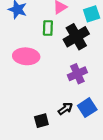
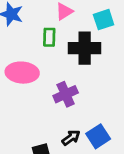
black cross: (76, 37) -> (85, 48), turned 30
purple cross: (77, 74) -> (66, 94), moved

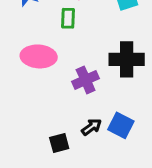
black cross: (85, 48) -> (127, 59), moved
blue square: (98, 136) -> (121, 125), turned -30

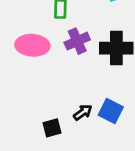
purple cross: (86, 80) -> (77, 41), moved

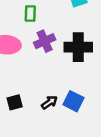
black square: (52, 128) -> (15, 102), moved

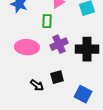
black square: (15, 102) -> (57, 77), moved
black arrow: (49, 102) -> (37, 85), moved, turned 72

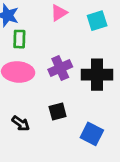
green rectangle: (47, 21) -> (19, 39), moved
black arrow: (37, 85) -> (21, 123), moved

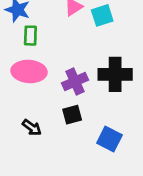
cyan square: (97, 21) -> (102, 15), moved
purple cross: (60, 68) -> (75, 82), moved

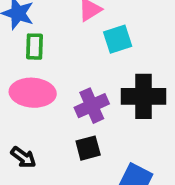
cyan square: (102, 15) -> (118, 39), moved
black arrow: (32, 127) -> (23, 157), moved

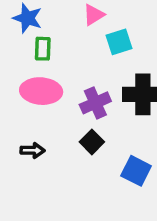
black square: (88, 148) -> (92, 142), turned -30
black arrow: (23, 157) -> (33, 150), turned -35

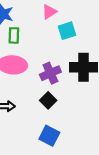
blue square: (136, 171) -> (49, 136), moved

